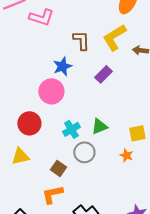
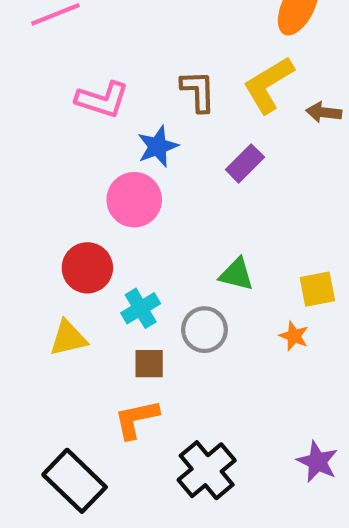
pink L-shape: (41, 17) -> (102, 100), moved
green triangle: (99, 126) -> (236, 274), turned 36
cyan cross: (71, 129) -> (141, 308), moved
brown square: (58, 168) -> (149, 364), turned -35

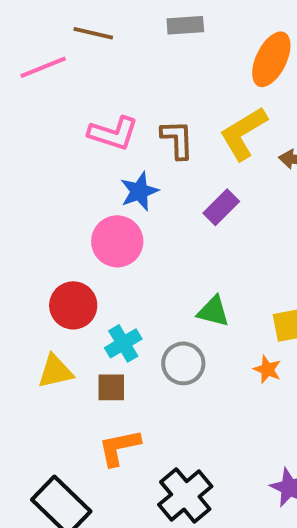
pink L-shape: (102, 100) -> (113, 133), moved
brown square: (149, 364) -> (111, 387), moved

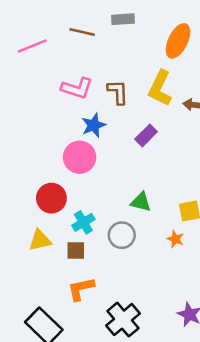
brown line: (93, 33) -> (82, 32), moved
yellow L-shape: (243, 133) -> (160, 88), turned -33

